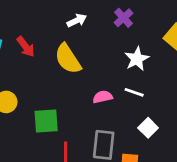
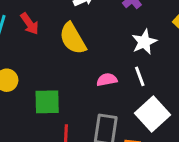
white line: (134, 92) -> (140, 76), turned 48
white square: (148, 128) -> (153, 114), size x1.6

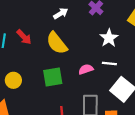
white line: (140, 76) -> (109, 63), turned -56
green square: (47, 102) -> (53, 77), moved

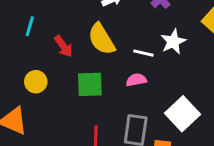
red arrow: (24, 37) -> (63, 46), moved
white line: (109, 63) -> (143, 53), moved

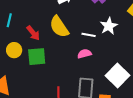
yellow circle: (36, 82) -> (14, 50), moved
green square: (90, 84) -> (37, 57), moved

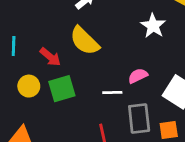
white line: (89, 35) -> (112, 92), moved
pink semicircle: (84, 54) -> (138, 76), moved

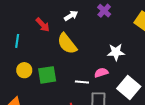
white star: (153, 26) -> (116, 52), moved, turned 30
red arrow: (50, 57) -> (43, 25), moved

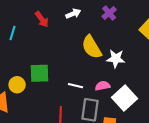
yellow semicircle: (67, 44) -> (92, 47), moved
yellow circle: (24, 70) -> (17, 85), moved
pink semicircle: (101, 73) -> (103, 86), moved

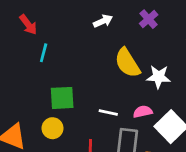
red arrow: (42, 19) -> (28, 25), moved
cyan line: (12, 33) -> (44, 53), moved
yellow circle: (17, 85) -> (53, 128), moved

